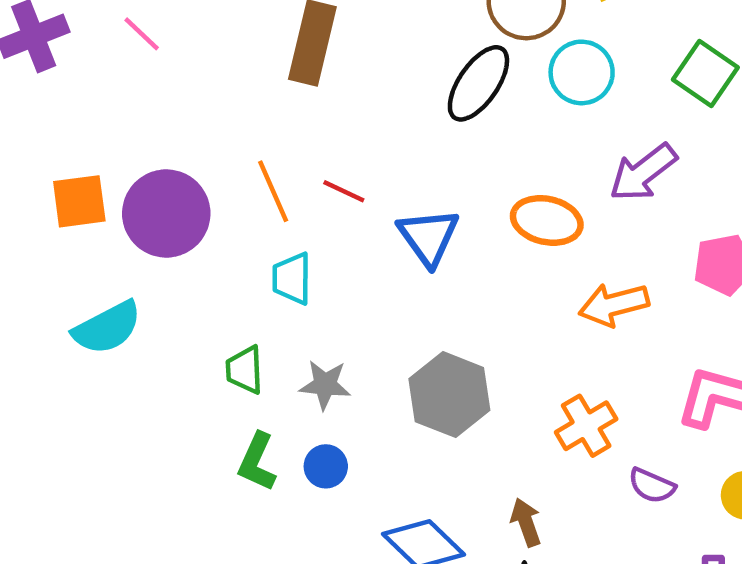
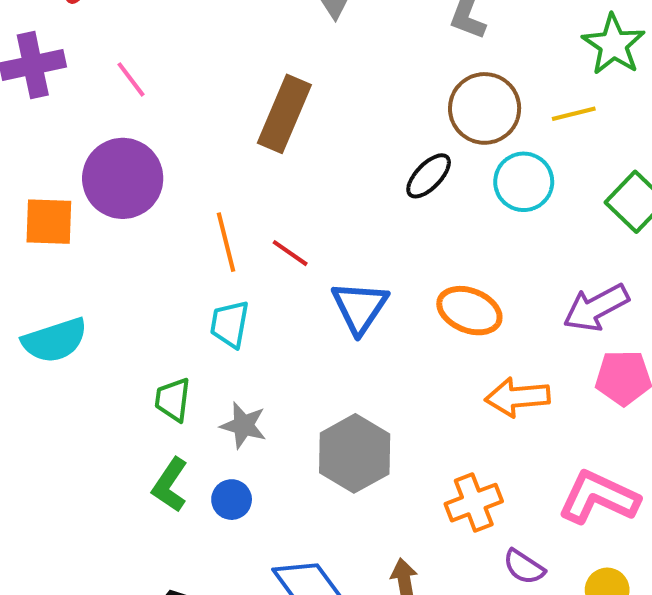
black ellipse: (478, 83) -> (429, 176), size x0.7
purple arrow: (643, 172) -> (596, 308), moved
purple circle: (166, 213) -> (123, 178), moved

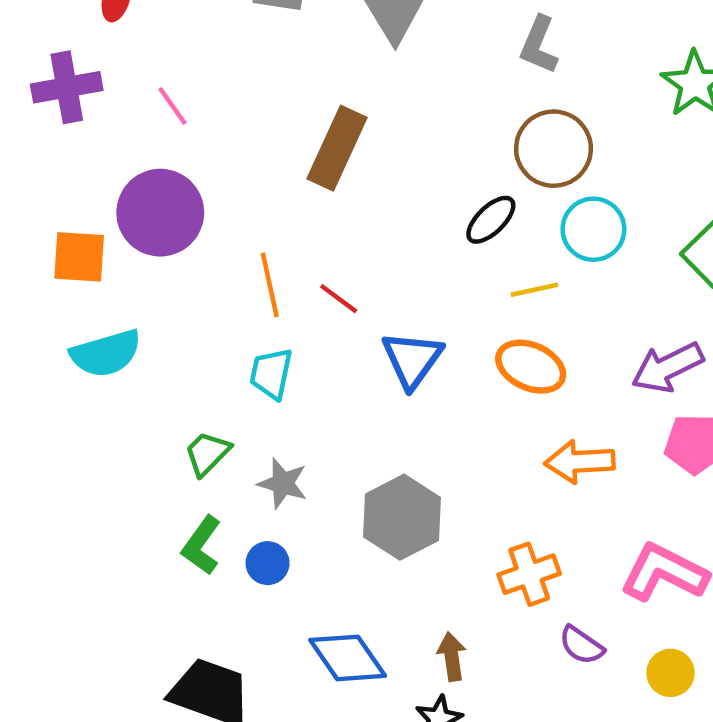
yellow line: (574, 114) -> (534, 290), moved
cyan semicircle: (55, 340) -> (106, 353), moved
green trapezoid: (173, 400) -> (207, 453), turned 36

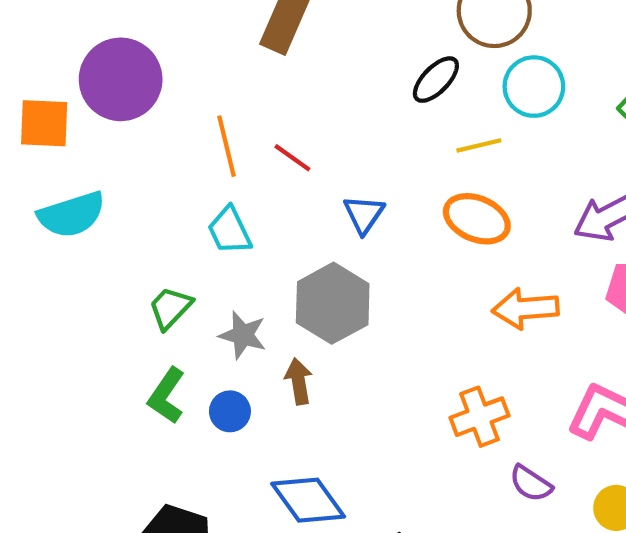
blue triangle: (412, 359) -> (364, 214), size x0.7
cyan trapezoid: (271, 374) -> (230, 231), turned -36
gray hexagon: (402, 517) -> (333, 303), moved
brown arrow: (452, 657) -> (299, 381), moved

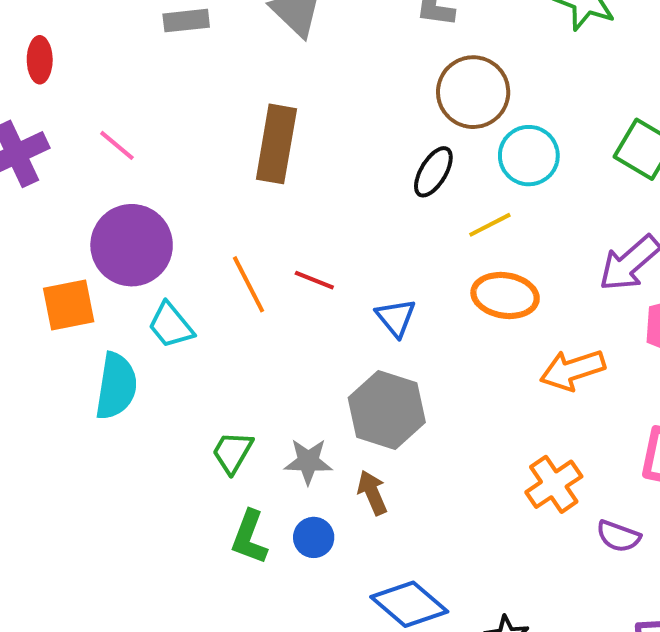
cyan semicircle: (72, 215) -> (116, 386), turned -50
cyan trapezoid: (230, 231) -> (171, 325), moved

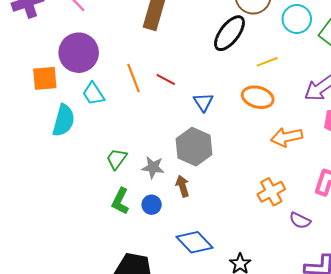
cyan circle: (529, 156) -> (297, 19), moved
black ellipse: (433, 172) -> (229, 33), size x1.5
yellow line: (490, 225) -> (267, 62), moved

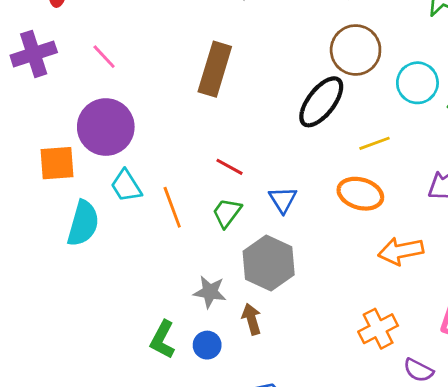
orange line: (133, 78) -> (172, 207), moved
green trapezoid: (117, 159) -> (227, 213), moved

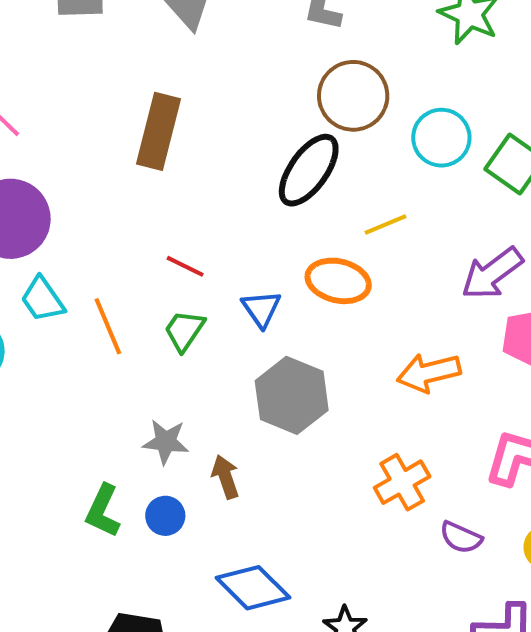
orange ellipse: (360, 194) -> (338, 281), moved
gray hexagon: (269, 263) -> (292, 395), moved

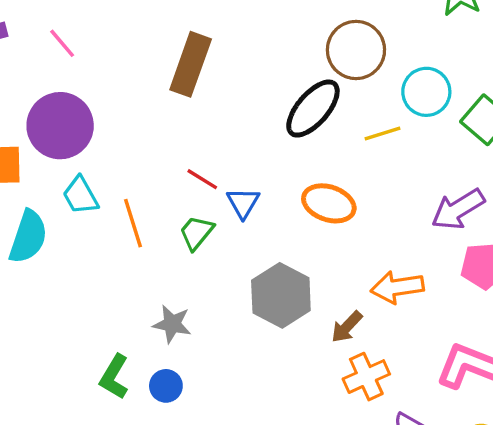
yellow line: (385, 224) -> (382, 134), moved
blue triangle: (261, 309) -> (243, 203), moved
brown arrow: (225, 477) -> (347, 327), moved, turned -123

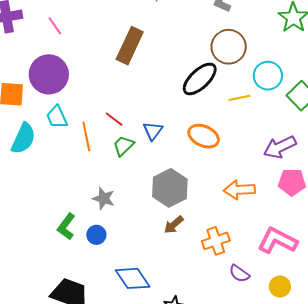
red line: (202, 179) -> (114, 119), moved
brown arrow: (347, 327) -> (174, 225), moved

